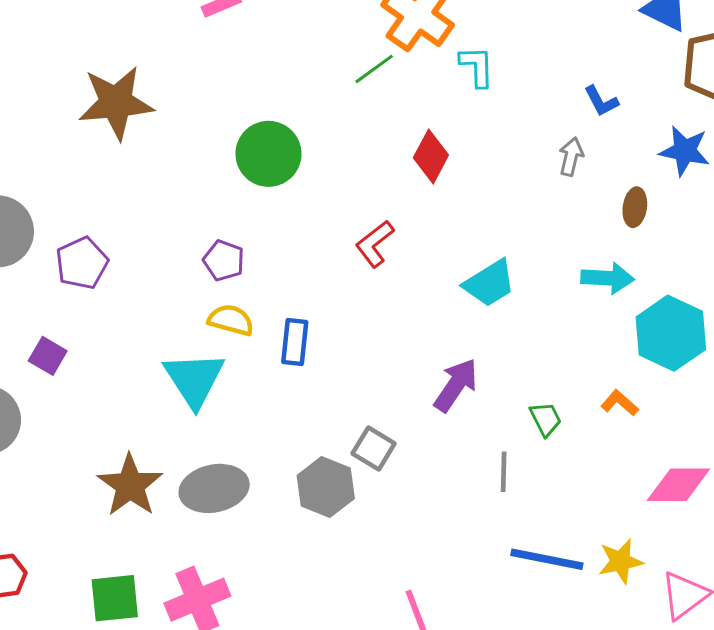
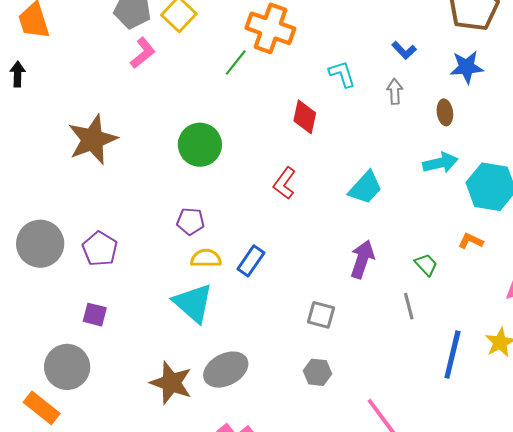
cyan L-shape: (477, 67) -> (342, 74), moved
green line: (374, 69) -> (236, 63), moved
blue rectangle: (295, 342) -> (251, 261), turned 44
gray hexagon: (326, 487) -> (317, 372), moved, size x0.7
blue line: (547, 559) -> (452, 355), turned -72

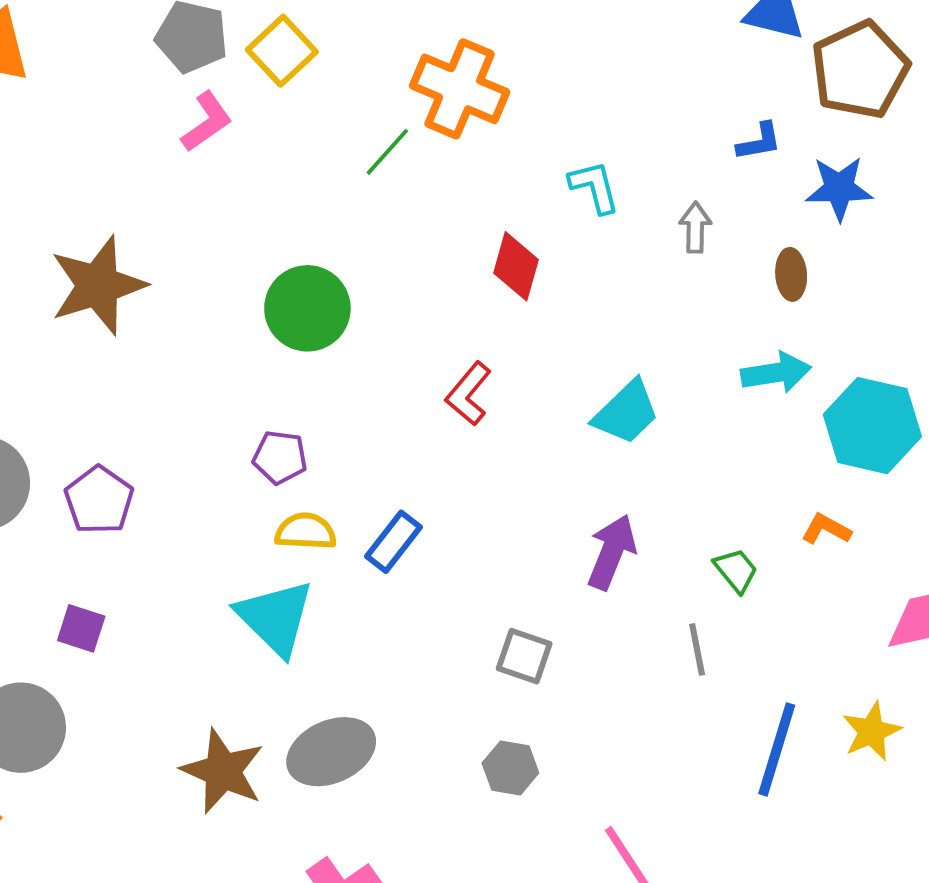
blue L-shape: (404, 50) -> (759, 142), moved, turned -60

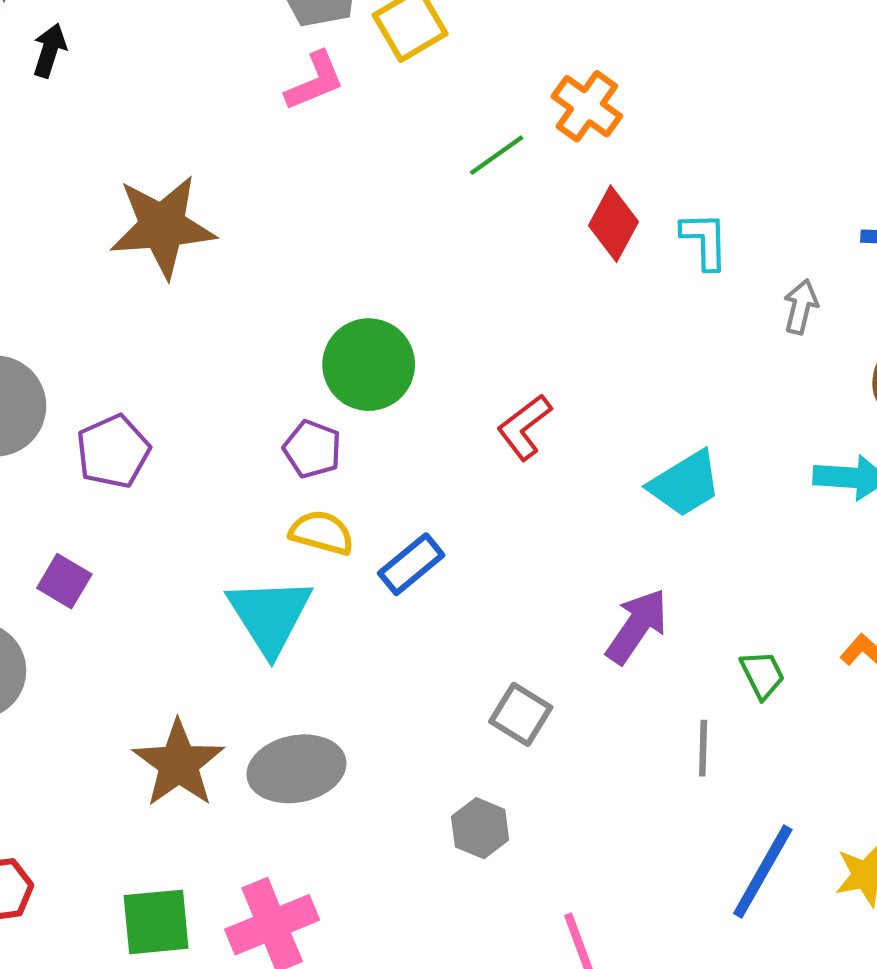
orange cross: (460, 89) -> (587, 106), size x0.7
red diamond: (516, 266) -> (614, 224), moved
green circle: (307, 308) -> (369, 365), moved

